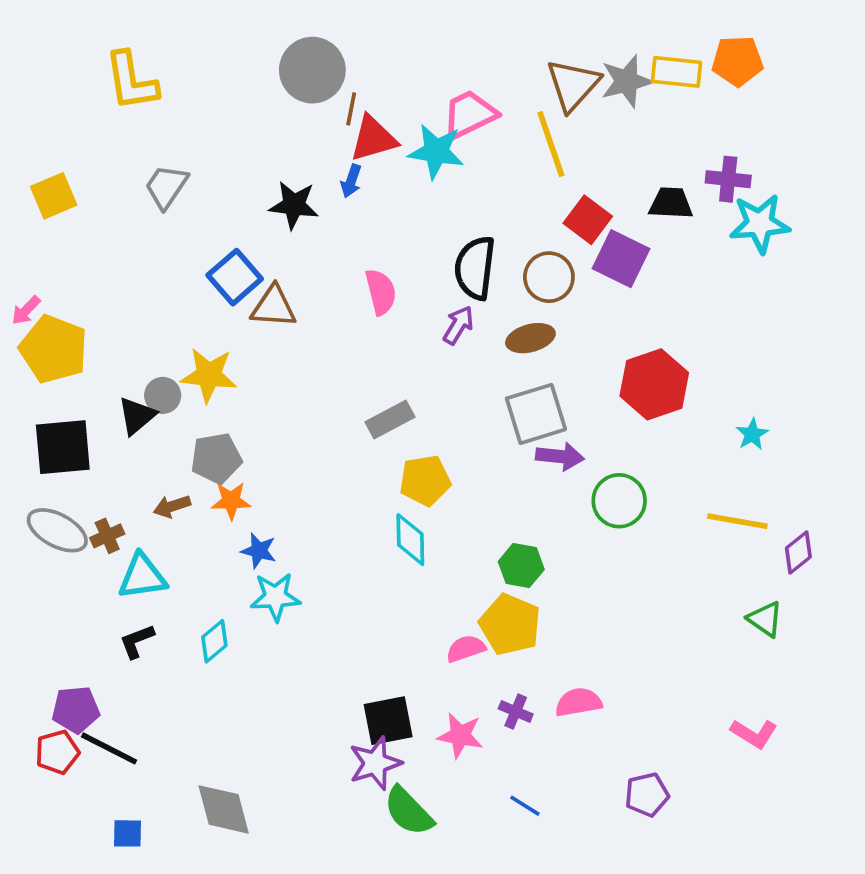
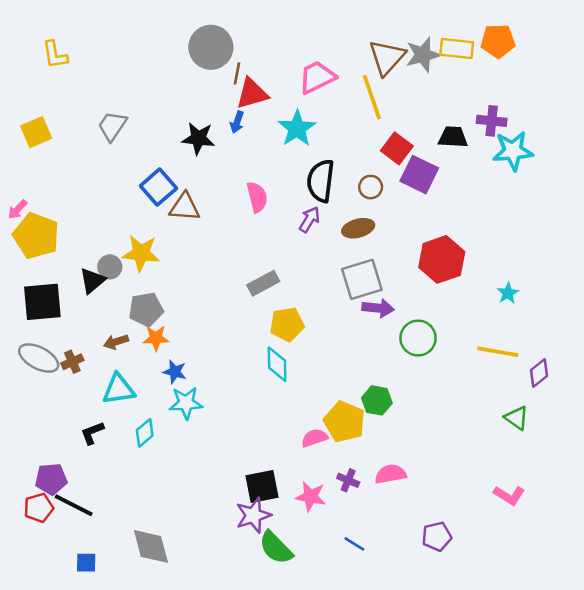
yellow L-shape: (131, 81) -> (55, 55), moved, size x0.7
cyan star: (436, 151) -> (297, 128), moved, turned 30
brown circle: (549, 277) -> (371, 187), size x0.7
green hexagon: (521, 565) -> (377, 400), moved
cyan triangle: (142, 577) -> (119, 389), moved

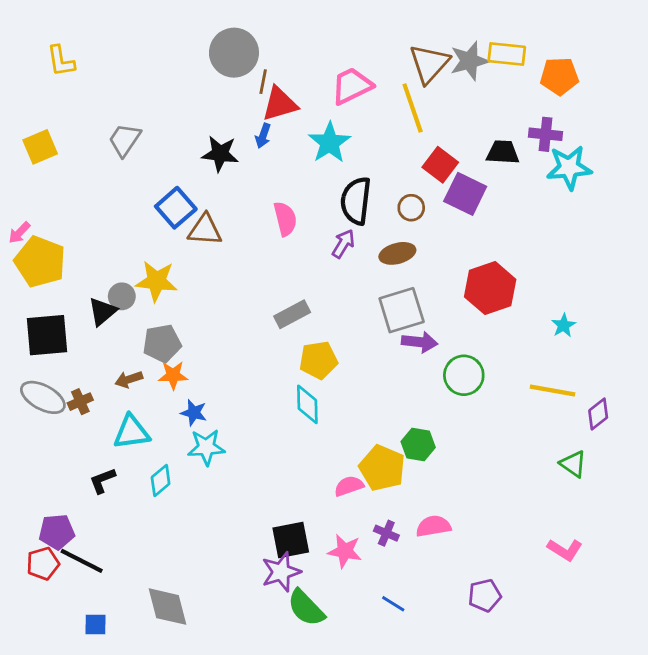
orange pentagon: (498, 41) -> (559, 76), moved

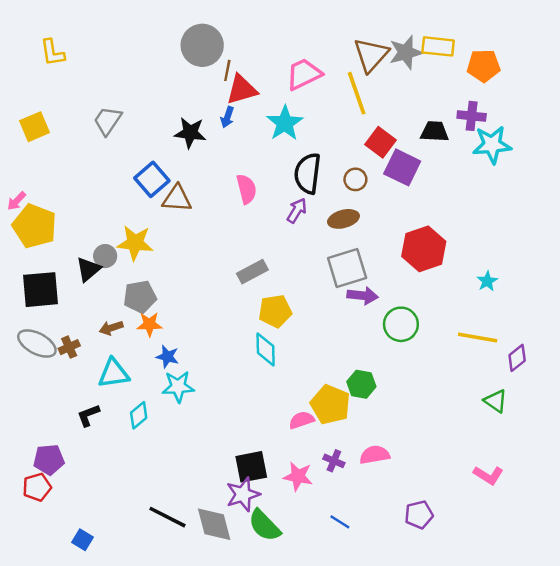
black line: (82, 561) -> (167, 517), moved
gray diamond: (168, 607) -> (214, 524), moved
blue square: (96, 625) -> (82, 540), turned 30

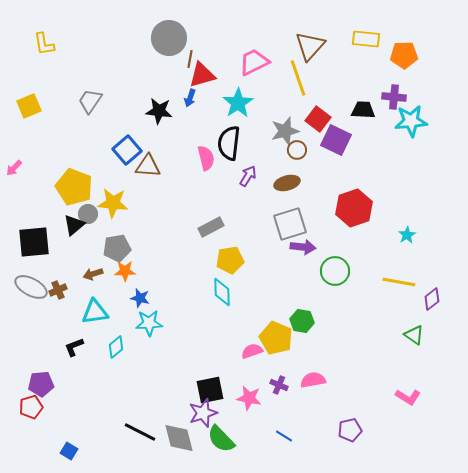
gray star: (406, 52) -> (285, 131), moved
black semicircle: (308, 173) -> (229, 143), moved
yellow pentagon: (35, 226) -> (74, 187), moved

